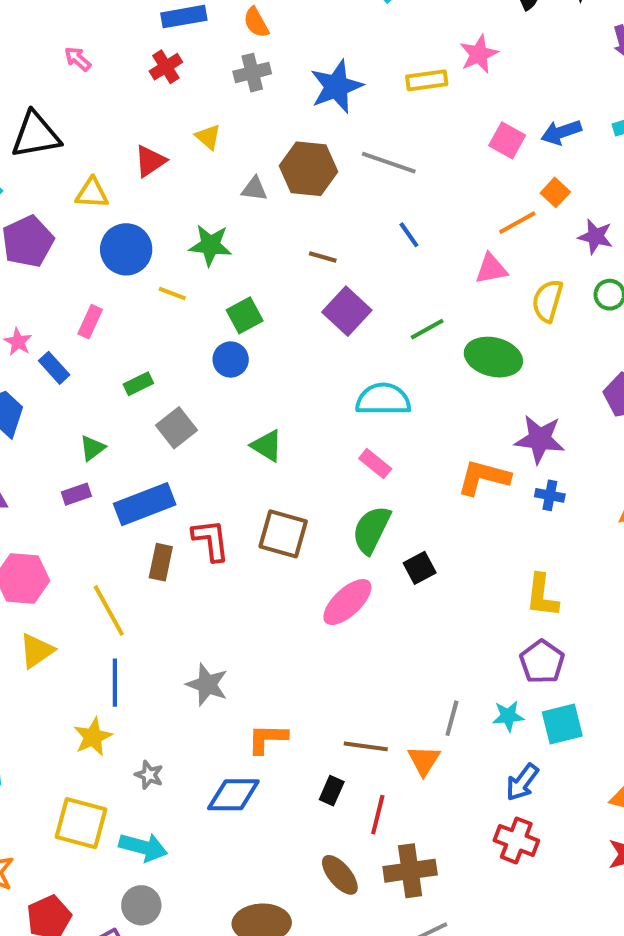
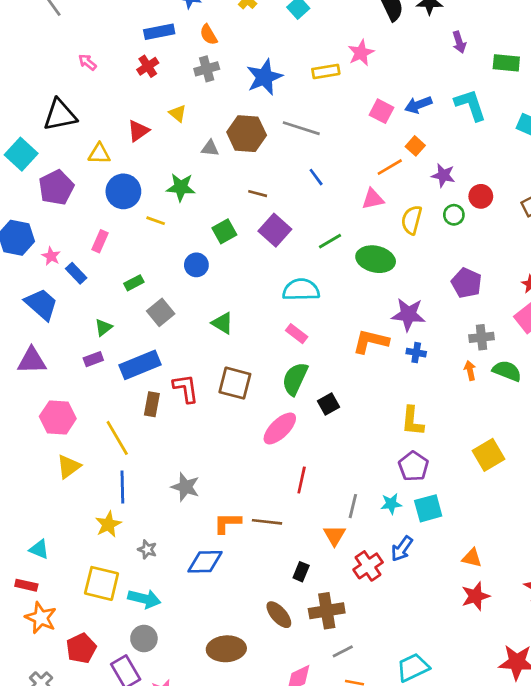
green square: (245, 315) -> (224, 231), moved
brown line: (366, 746) -> (267, 522), moved
black rectangle: (332, 791) -> (301, 572), moved
red line: (378, 815) -> (302, 480), moved
red cross: (516, 840) -> (368, 566), moved, turned 36

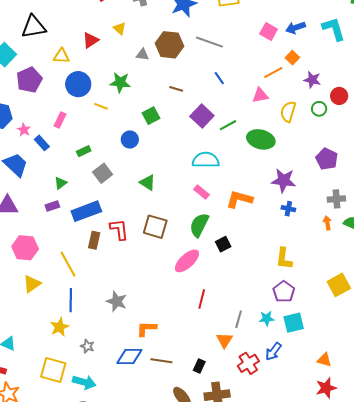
purple square: (275, 230) -> (202, 116), moved
orange L-shape: (371, 341) -> (239, 199), moved
brown line: (267, 522) -> (161, 361), moved

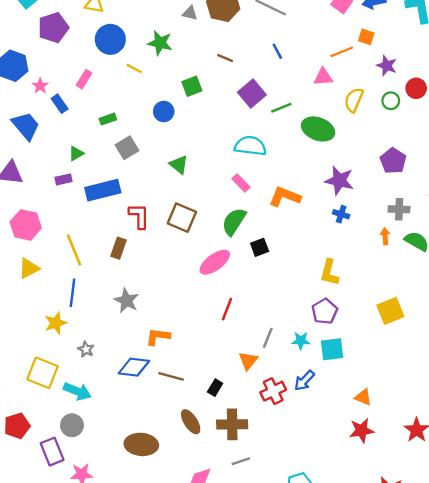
orange square: (292, 58) -> (366, 37), turned -32
brown rectangle: (94, 240) -> (118, 248), moved

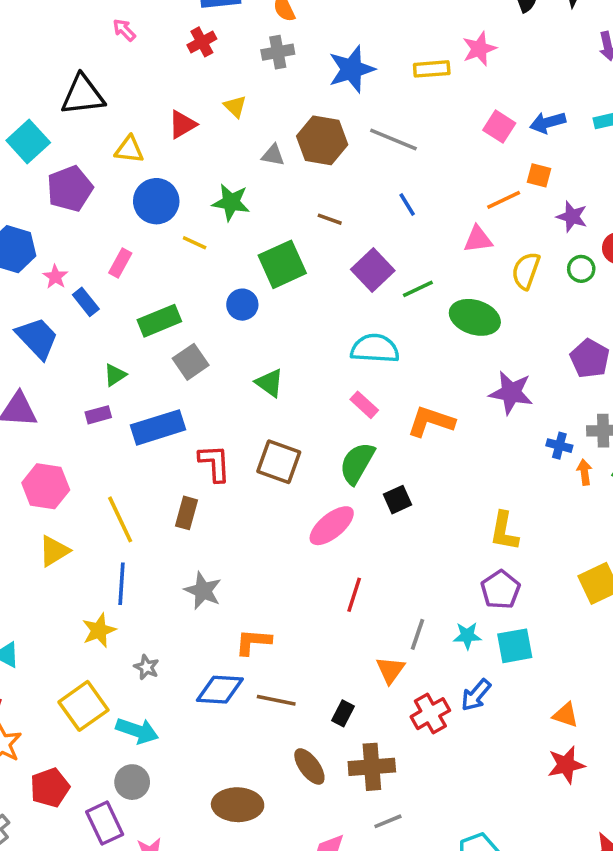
green square: (192, 86) -> (282, 264), size x1.5
green rectangle: (108, 119) -> (159, 321), size x1.6
blue cross: (341, 214) -> (559, 446), moved
yellow square: (43, 373) -> (84, 706), turned 36

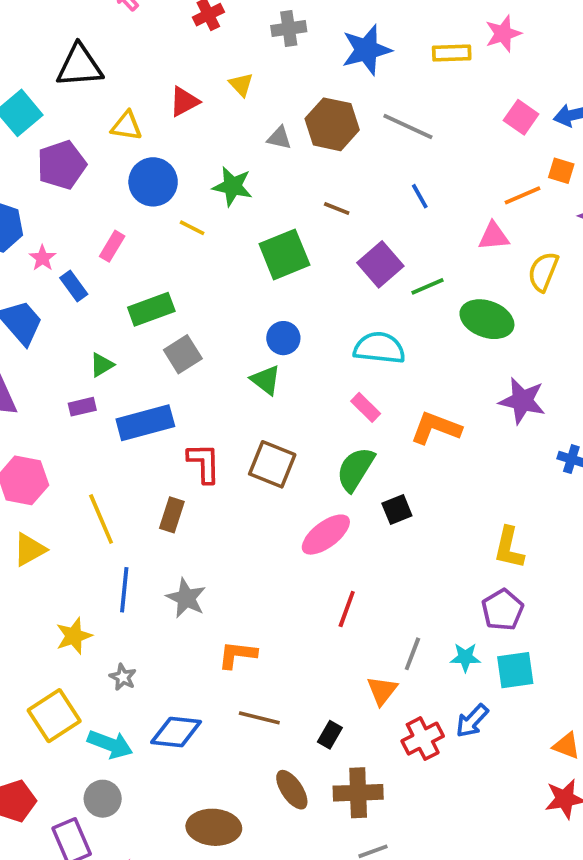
blue circle: (242, 305) -> (283, 338), moved
blue line: (121, 584) -> (124, 590), moved
blue diamond: (220, 690) -> (176, 732), moved

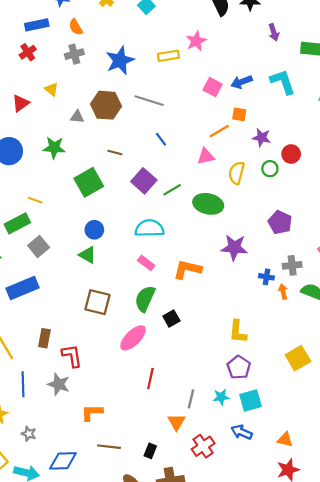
yellow line: (192, 228) -> (35, 200), moved
red L-shape: (204, 463) -> (72, 356), moved
blue arrow: (472, 721) -> (242, 432), moved, turned 78

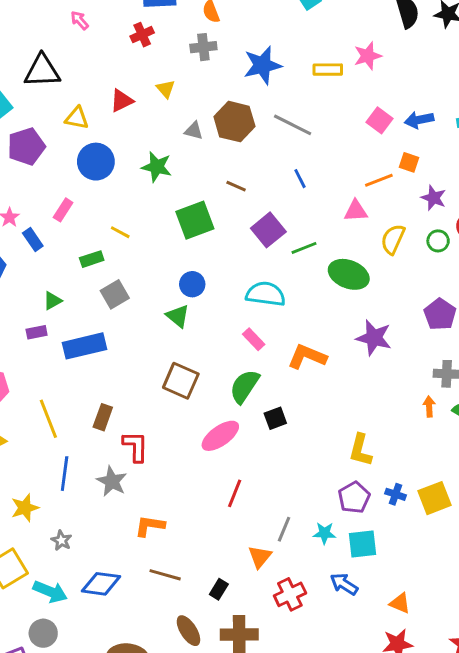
green rectangle: (17, 223) -> (92, 259), size x0.7
blue cross: (266, 277) -> (395, 494), moved

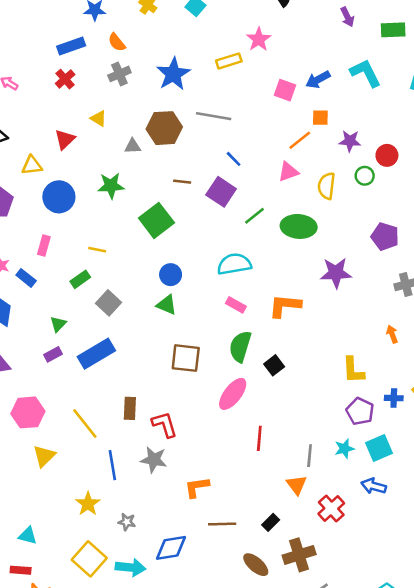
purple square: (268, 230) -> (221, 192), moved
orange arrow: (429, 407) -> (392, 334), moved
black rectangle: (219, 589) -> (271, 522), turned 30

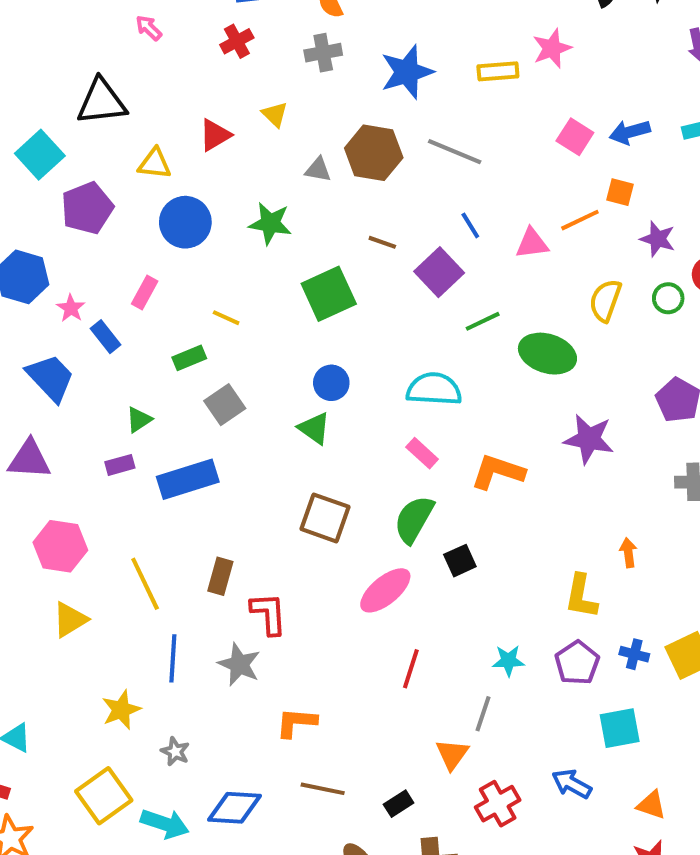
pink triangle: (288, 172) -> (532, 243), moved
orange arrow: (392, 334) -> (628, 553), moved
cyan square: (379, 448) -> (620, 728), moved
cyan star: (344, 449) -> (508, 661), moved

